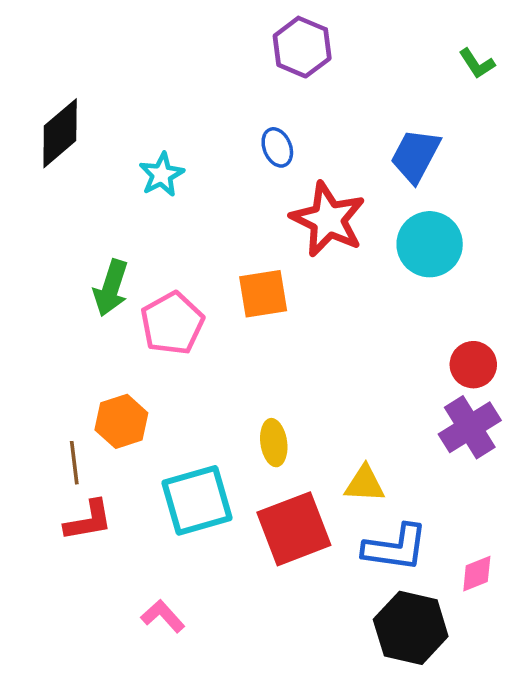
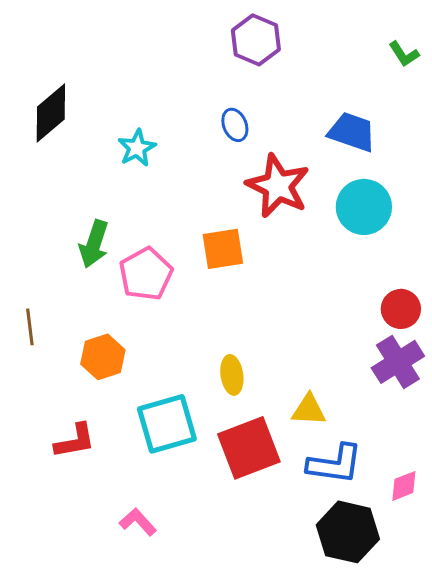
blue trapezoid: (415, 156) -> (352, 132), turned 81
brown line: (74, 463) -> (30, 327), moved

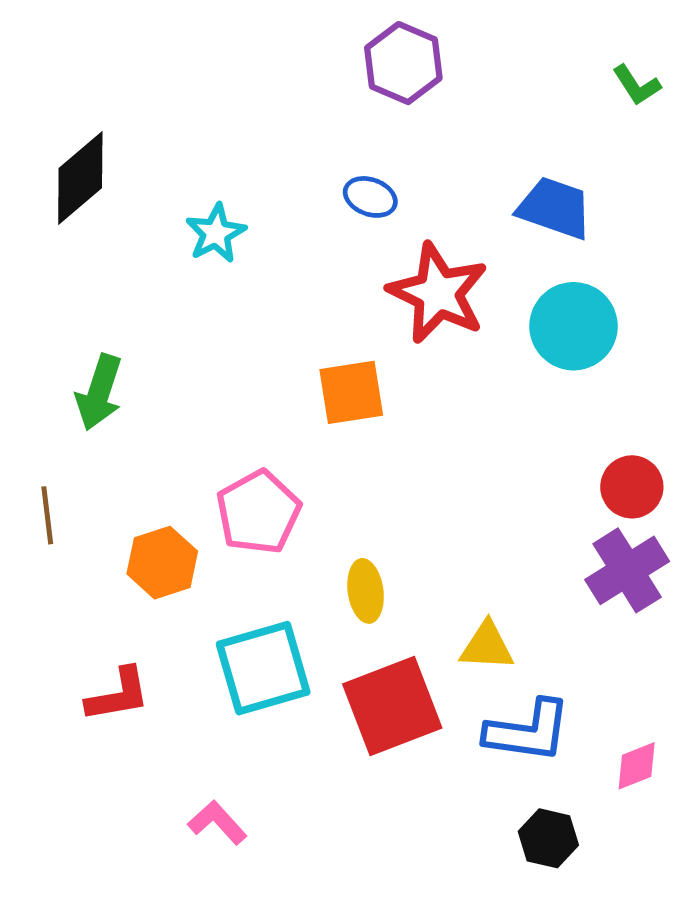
blue ellipse: (235, 125) -> (370, 197), turned -48
green arrow: (94, 244) -> (99, 392), moved
pink pentagon: (146, 274) -> (258, 512), moved
black hexagon: (348, 532) -> (548, 838), size x0.6

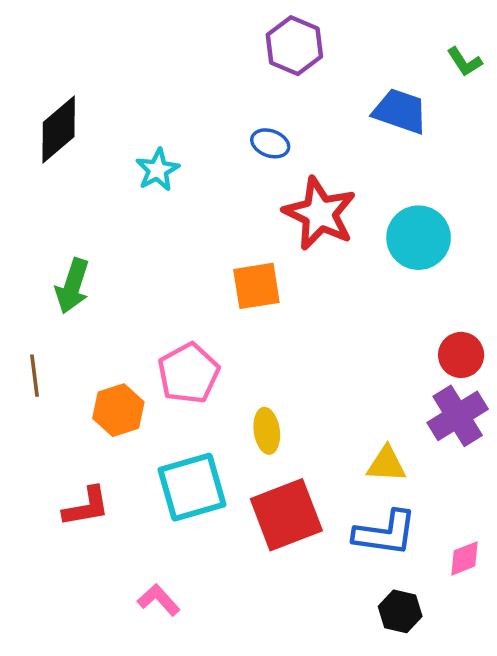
blue trapezoid: (555, 208) -> (400, 111), moved
yellow triangle: (487, 646) -> (386, 464), moved

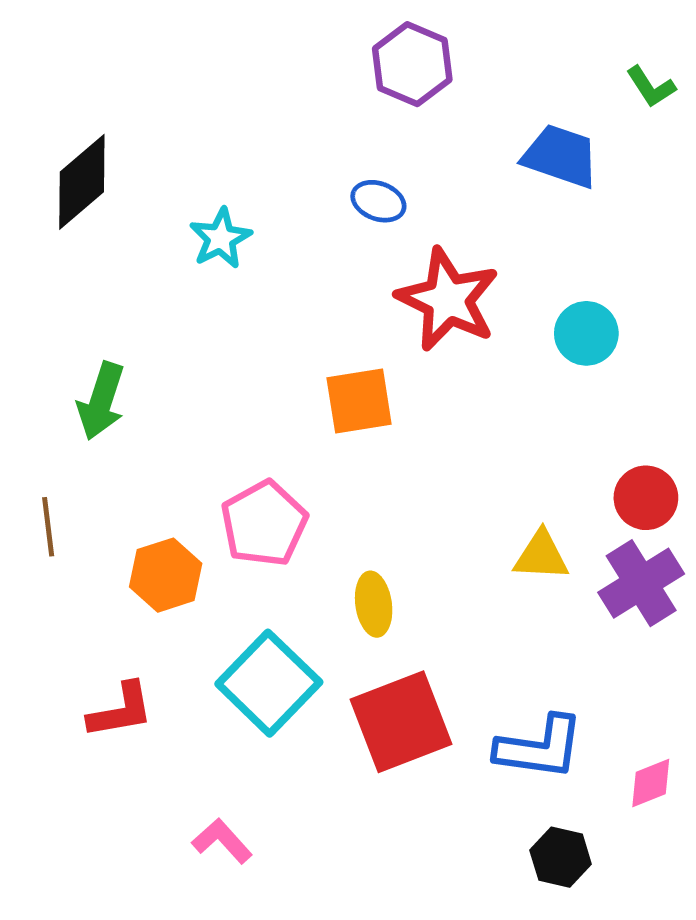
cyan circle: (419, 238) -> (586, 333), size x0.7
yellow triangle: (386, 464) -> (541, 556), moved
cyan square: (192, 487) -> (269, 683), turned -30

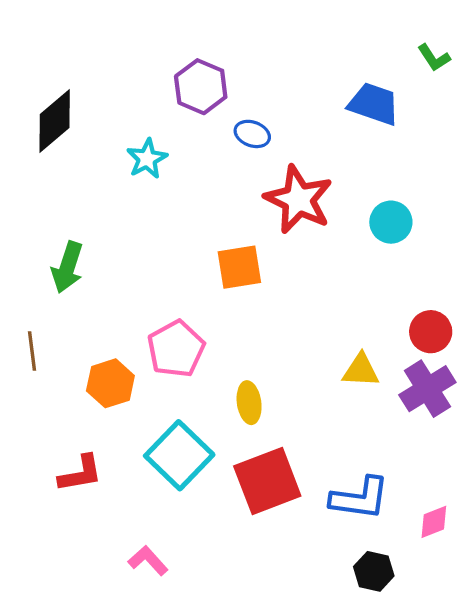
purple hexagon: (412, 64) -> (201, 87), moved

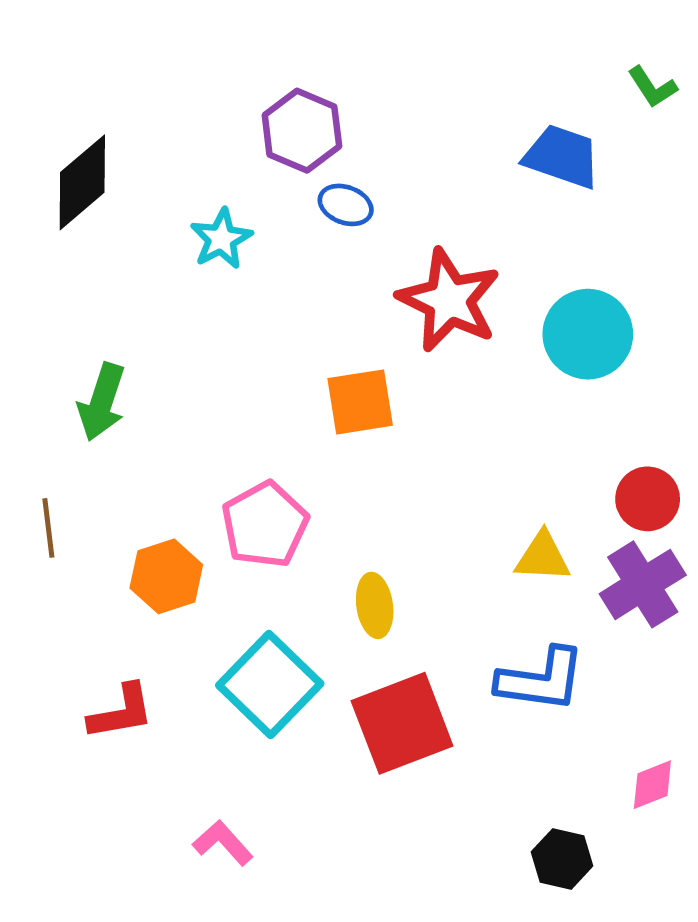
blue ellipse: (252, 134) -> (346, 205), moved
cyan circle: (391, 222) -> (588, 334), size x1.4
blue L-shape: (360, 498) -> (541, 680), moved

